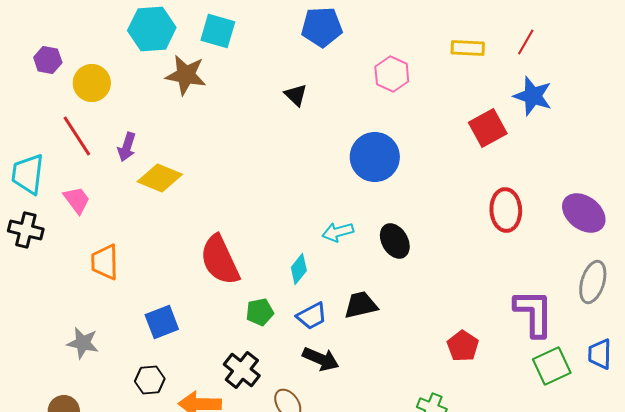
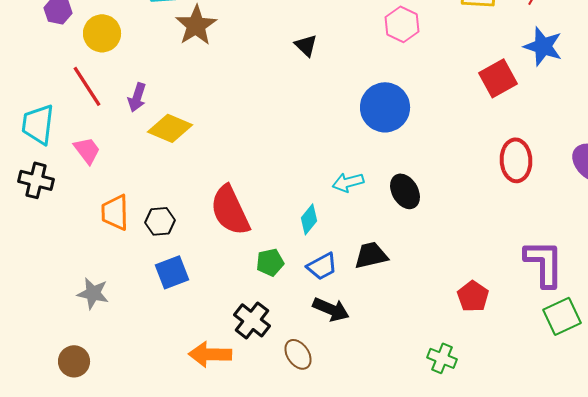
brown star: (186, 75) -> (196, 25), turned 30
black hexagon: (150, 380) -> (160, 221), moved

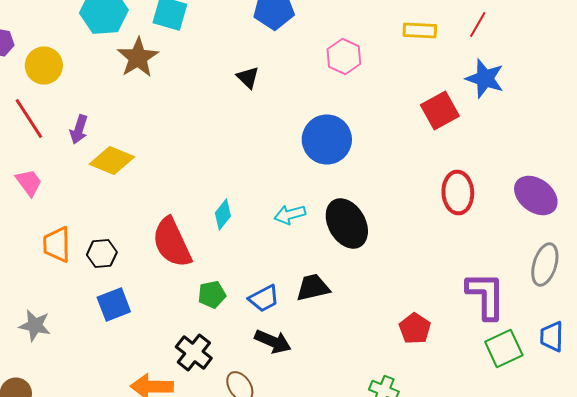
black ellipse: (405, 191) -> (347, 224), size x1.4
cyan diamond: (309, 219) -> (223, 214), moved

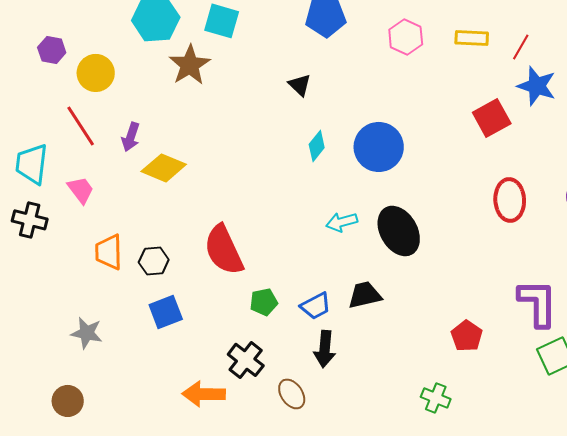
red line: (478, 24) -> (521, 47), moved
pink hexagon: (344, 56) -> (406, 37), moved
cyan diamond: (223, 214) -> (317, 146), moved
black arrow: (273, 342) -> (325, 349), turned 72

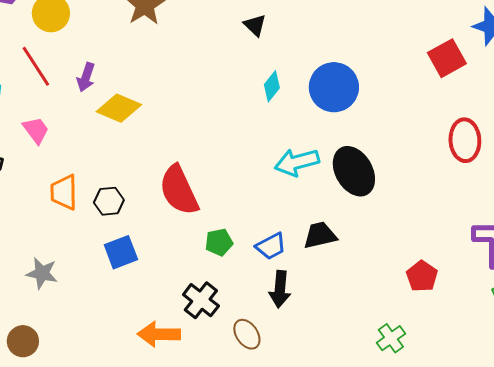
cyan arrow: (342, 222) -> (297, 162), size x1.4
green cross: (436, 398) -> (391, 338), turned 32

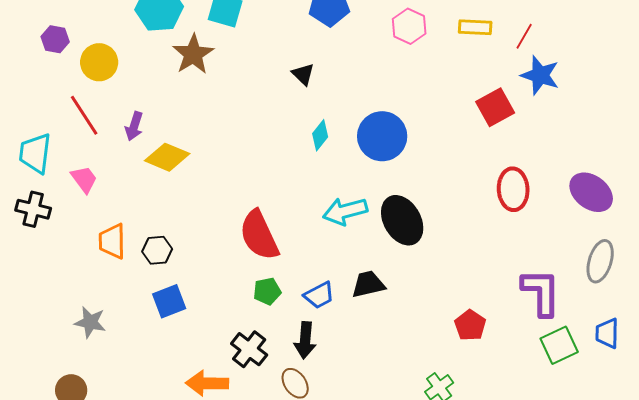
red semicircle: (179, 190) -> (259, 235), moved
black arrow: (280, 289) -> (305, 340), moved

